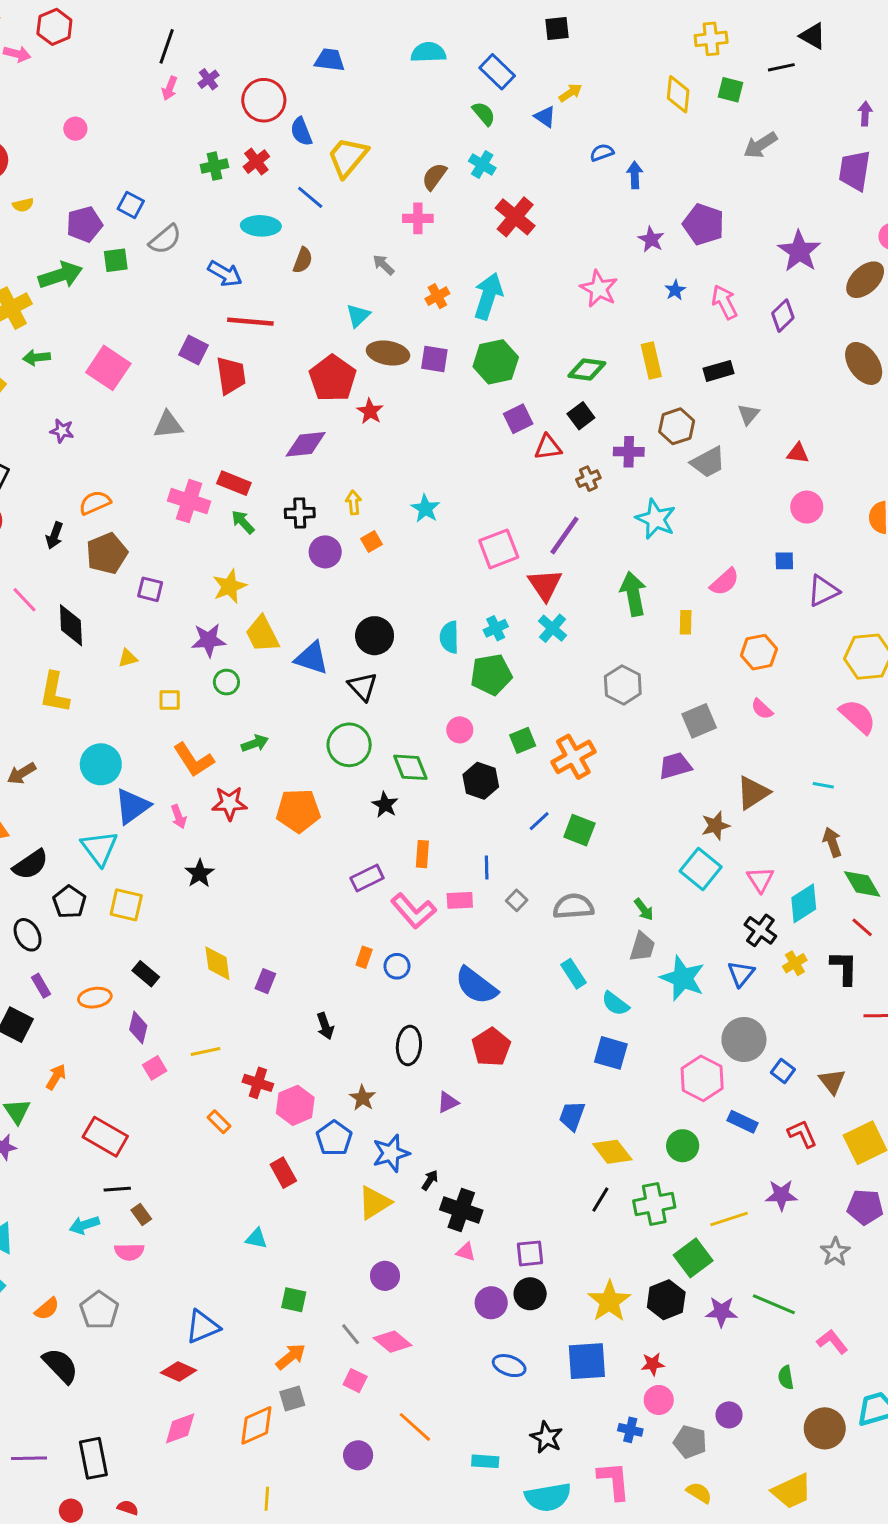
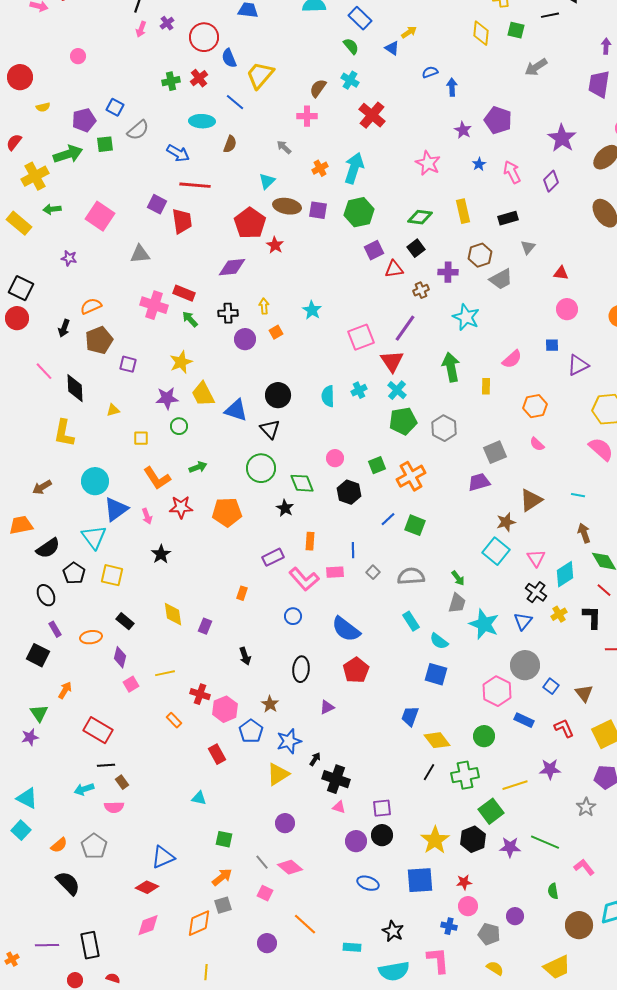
green pentagon: (491, 675) -> (403, 421), moved
orange rectangle: (364, 957) -> (242, 593), moved

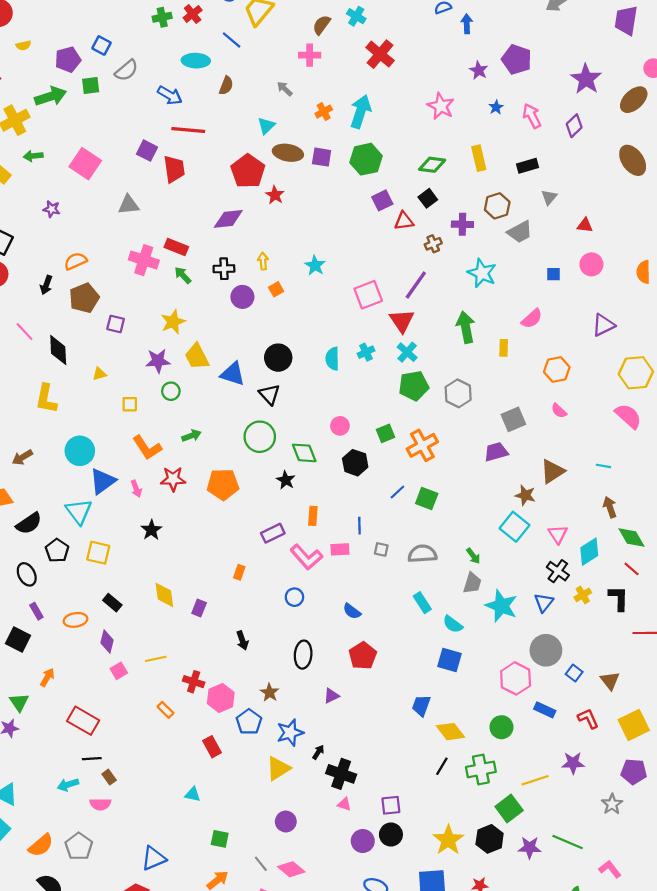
blue square: (552, 345) -> (553, 274), moved
brown star: (506, 522) -> (525, 495), turned 30
gray square: (373, 572) -> (381, 549), turned -32
blue semicircle: (346, 629) -> (352, 611), size x0.6
orange semicircle: (59, 845) -> (41, 845), size x1.4

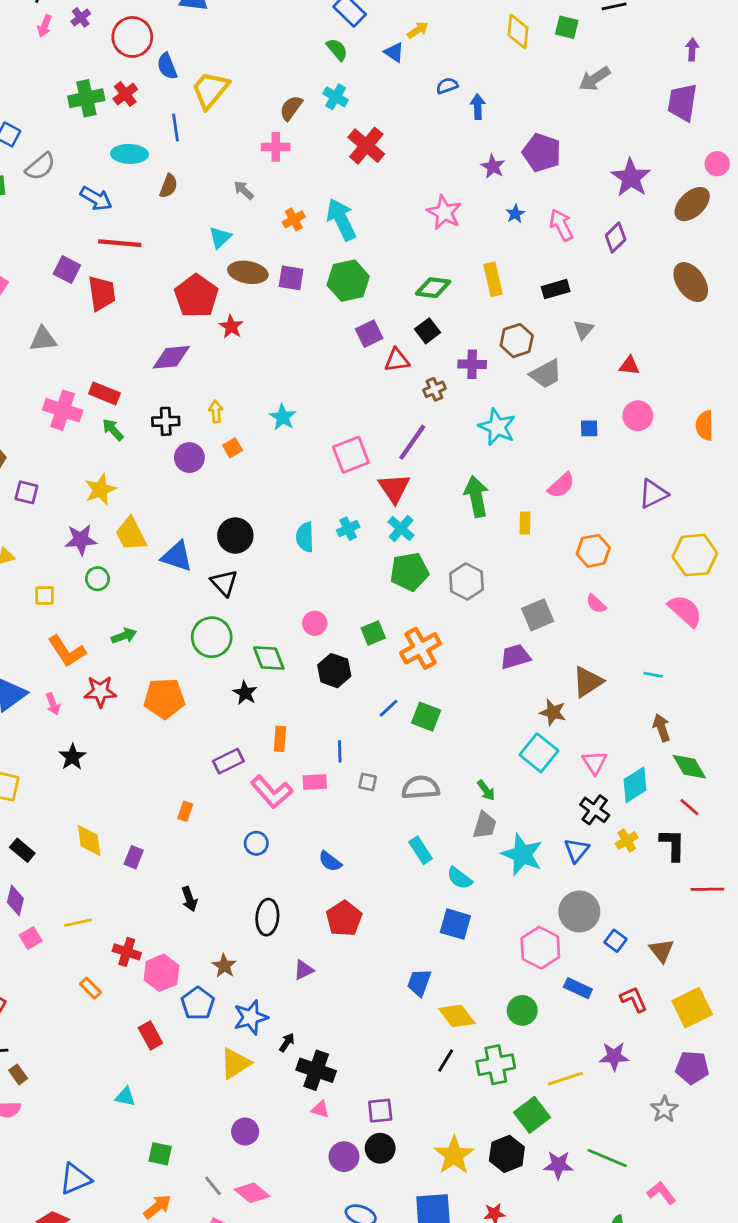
green cross: (162, 17) -> (86, 98), size x1.4
blue line: (232, 40) -> (175, 127), turned 42
cyan arrow: (361, 112) -> (341, 219), turned -44

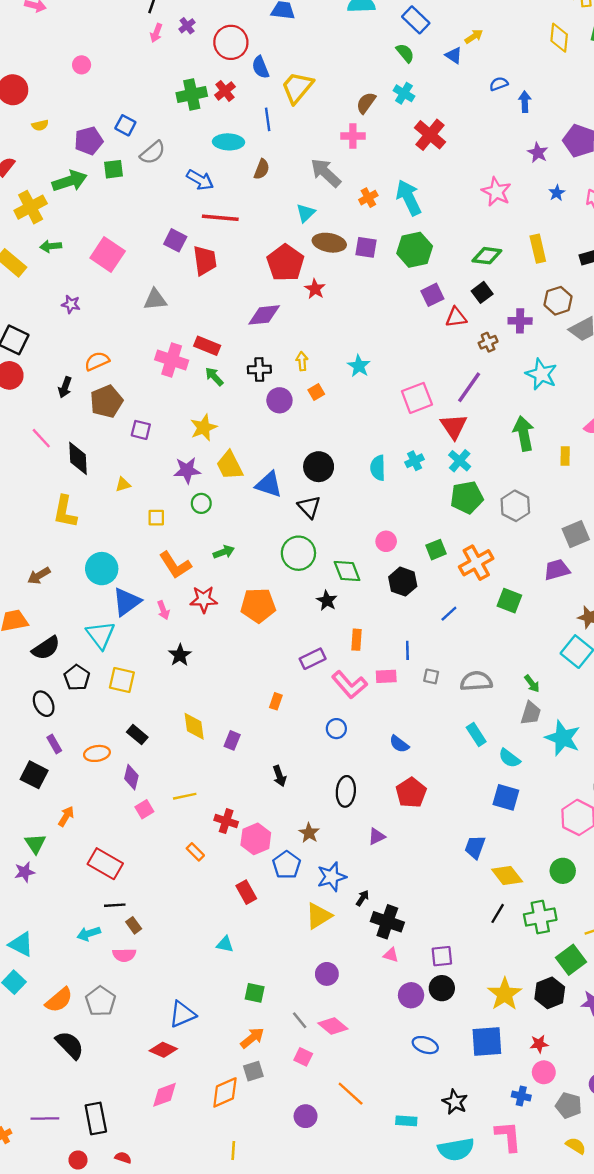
gray arrow: (244, 190) -> (326, 173), size x1.8
green square: (426, 717) -> (509, 601), moved

